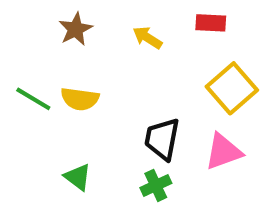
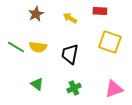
yellow square: (232, 88) -> (110, 42), turned -30
black trapezoid: (162, 139) -> (70, 54), moved
pink triangle: (223, 152) -> (114, 89), moved

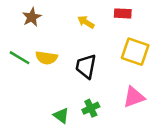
brown star: (36, 14) -> (32, 17), moved
green triangle: (37, 84) -> (61, 116), moved
pink triangle: (114, 89) -> (134, 97), moved

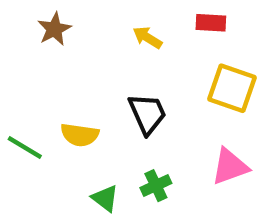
green line: (19, 58) -> (25, 148), moved
yellow semicircle: (47, 58) -> (80, 135), moved
black trapezoid: (86, 66) -> (147, 114), turned 145

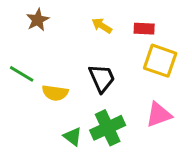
red rectangle: (211, 23) -> (144, 29), moved
green line: (25, 148) -> (22, 74), moved
green cross: (156, 186) -> (108, 128), size x1.6

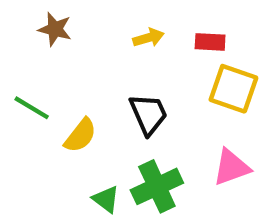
brown star: (38, 20) -> (55, 29), turned -30
yellow arrow: (102, 26) -> (148, 38), turned 132
yellow semicircle: (55, 93) -> (80, 135), turned -60

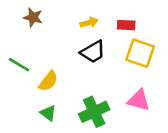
black trapezoid: (148, 114) -> (93, 52), moved, turned 84
pink triangle: (231, 167) -> (139, 100), turned 35
green triangle: (106, 199) -> (48, 113), moved

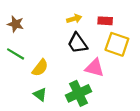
brown star: (33, 17) -> (16, 24), moved
black trapezoid: (93, 52) -> (77, 43), turned 85
pink triangle: (139, 100) -> (95, 68), moved

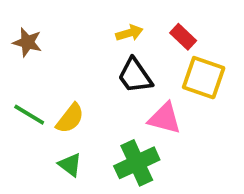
red rectangle: (105, 21) -> (183, 37), turned 40
green line: (16, 54) -> (29, 115), moved

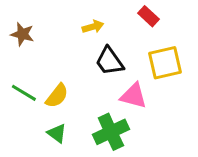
yellow arrow: (129, 33) -> (93, 27), moved
red rectangle: (183, 37) -> (149, 16), moved
yellow square: (204, 78) -> (165, 63), turned -32

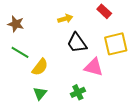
green line: (24, 93) -> (20, 52), moved
green cross: (111, 132) -> (78, 92), size x0.6
green triangle: (57, 133) -> (40, 93), turned 32

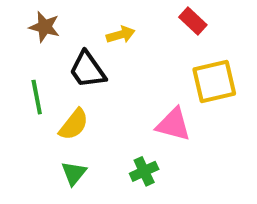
brown star: (16, 24) -> (45, 27), moved
black trapezoid: (77, 43) -> (87, 70), moved
green line: (20, 52) -> (37, 97), turned 48

